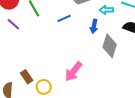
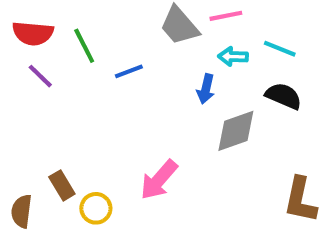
blue line: (64, 18) -> (129, 71), moved
gray diamond: (110, 46) -> (236, 131), turned 50

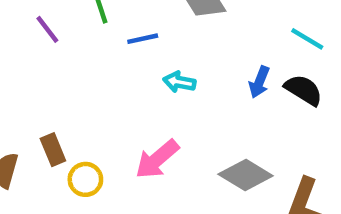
cyan arrow: (233, 57) -> (179, 82), moved
blue arrow: (206, 89) -> (259, 82), moved
gray diamond: (236, 131) -> (246, 175), moved, turned 42

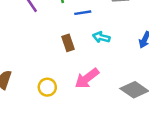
brown rectangle: (53, 150) -> (68, 43), moved

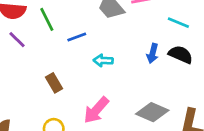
brown rectangle: (68, 43) -> (54, 83), moved

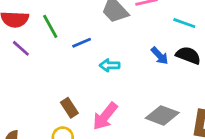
blue arrow: (153, 53) -> (160, 56), turned -54
brown rectangle: (54, 83) -> (69, 108), moved

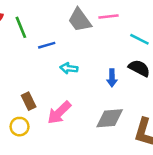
blue arrow: (160, 56) -> (112, 78), moved, turned 36
gray diamond: (162, 115) -> (110, 118), turned -32

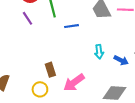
cyan arrow: (69, 68) -> (99, 52), moved, turned -112
blue arrow: (112, 78) -> (121, 60), turned -72

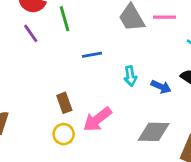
blue line: (72, 26) -> (92, 55), moved
yellow circle: (40, 89) -> (64, 134), moved

